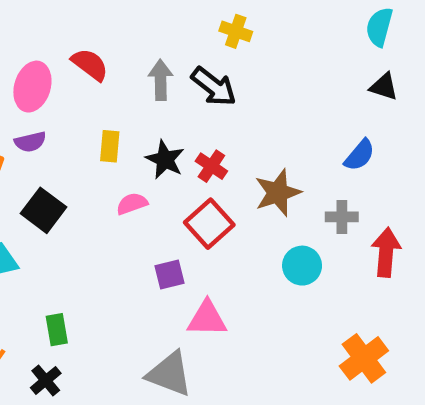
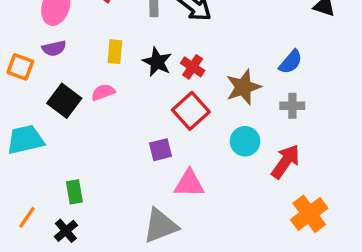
blue semicircle: (359, 155) -> (291, 62), moved
pink semicircle: (132, 204) -> (103, 92), moved
red arrow: (386, 252) -> (286, 162), moved, turned 30
cyan circle: (302, 266) -> (245, 141), moved
gray triangle: (169, 374) -> (161, 226), turned -42

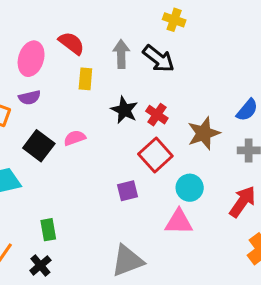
yellow rectangle: (115, 52) -> (85, 79), moved
cyan circle: (245, 141) -> (190, 188), moved
pink triangle: (189, 184) -> (179, 222), moved

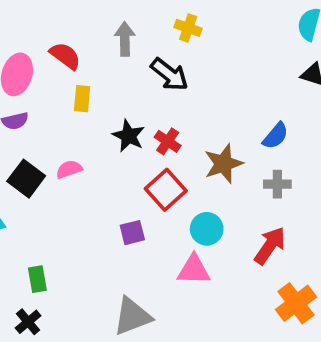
gray arrow: (121, 54) -> (125, 39), moved

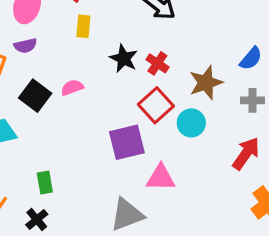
cyan circle: (207, 229) -> (191, 123), moved
purple square: (132, 233) -> (127, 142), size x1.6
pink triangle: (194, 270) -> (161, 178), moved

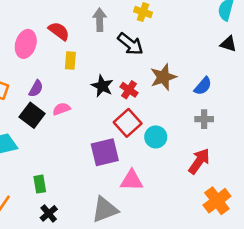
purple semicircle: (25, 46) -> (36, 89), moved, turned -48
brown star: (206, 83) -> (163, 77), moved
black cross: (37, 220) -> (49, 213), moved

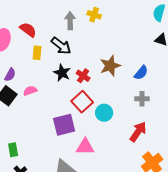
gray arrow: (100, 20) -> (70, 21), moved
black arrow: (130, 44) -> (61, 46), moved

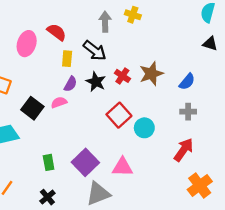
purple semicircle: (10, 75) -> (70, 84), moved
red cross: (83, 76) -> (122, 76), moved
purple square: (64, 125) -> (85, 162), moved, turned -30
green rectangle: (13, 150) -> (49, 162), moved

